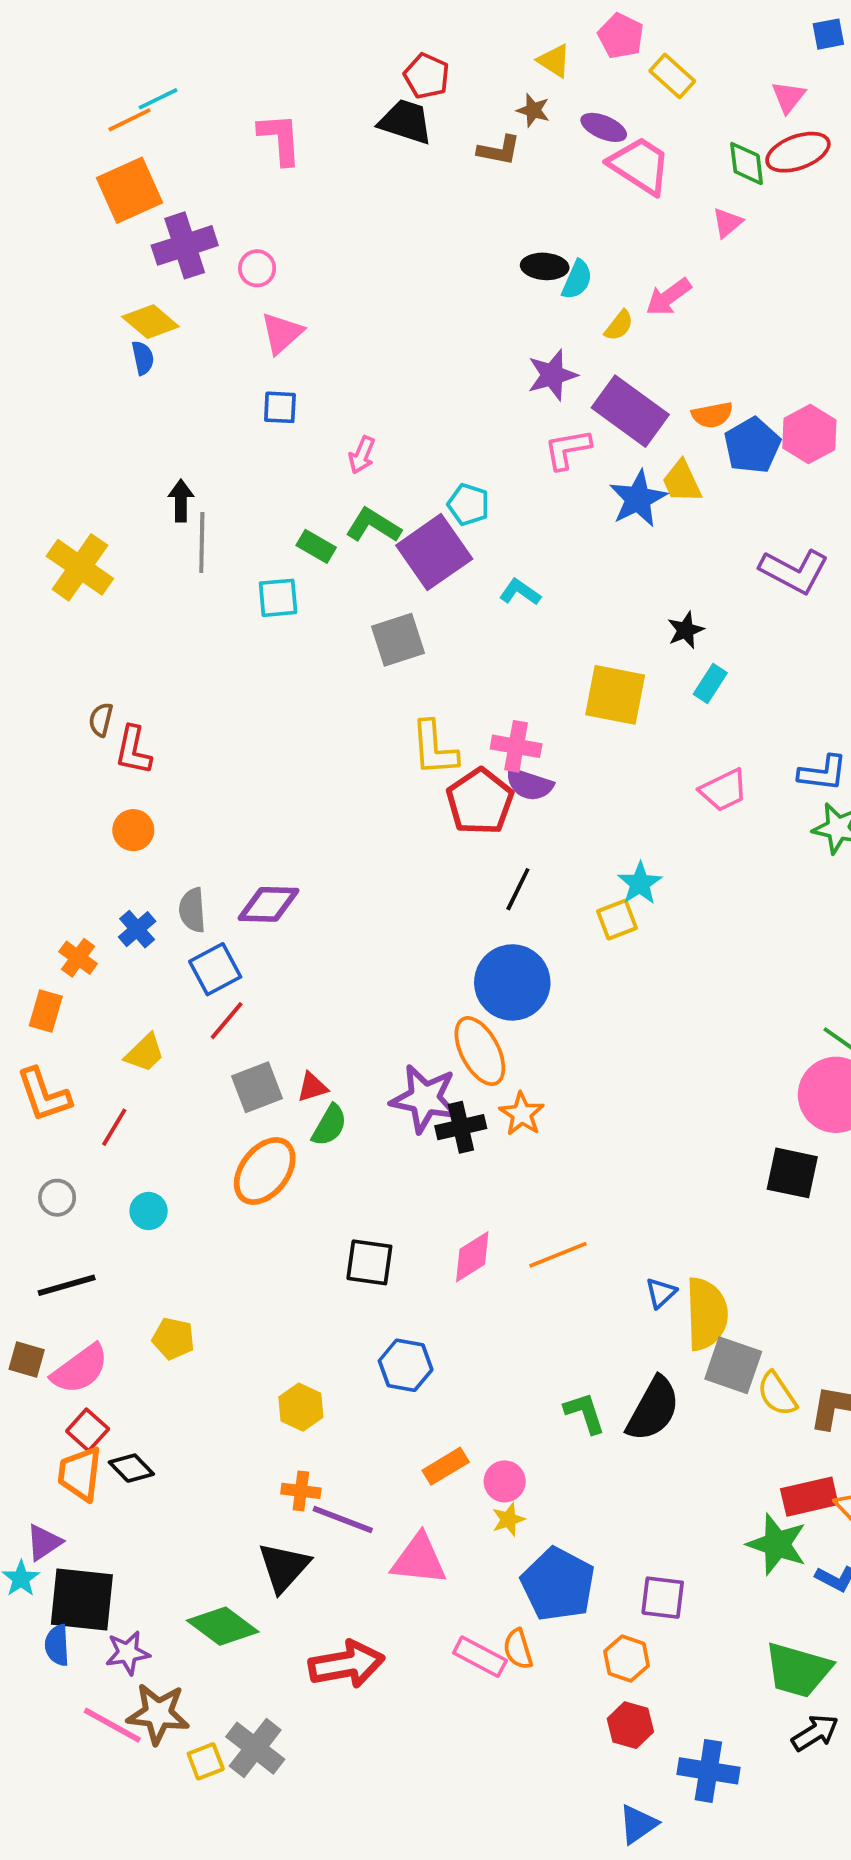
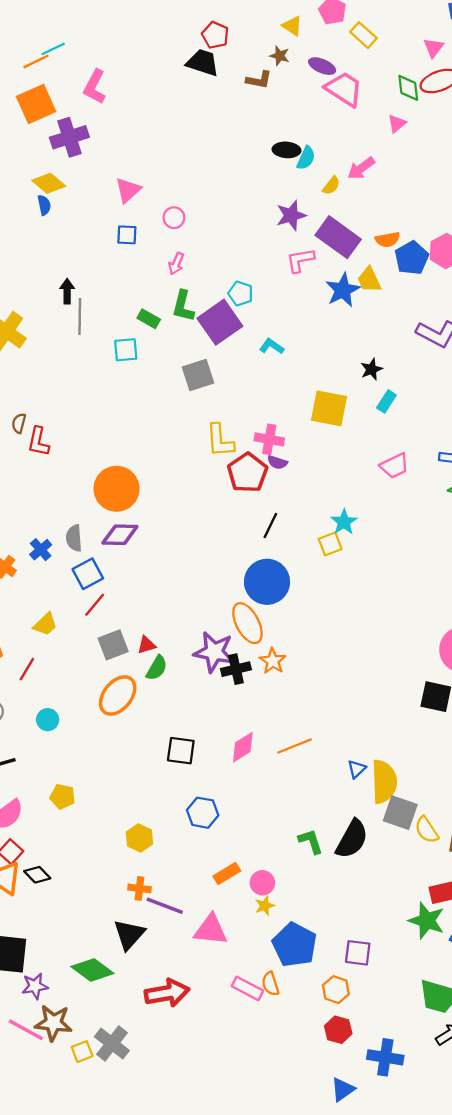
pink L-shape: (280, 139) -> (95, 87), moved, turned -148
pink circle: (257, 268) -> (174, 218), moved
green L-shape: (373, 525) -> (183, 306), turned -108
purple semicircle: (529, 784) -> (277, 462), size x0.7
orange circle: (133, 830) -> (117, 489), moved, size x1.8

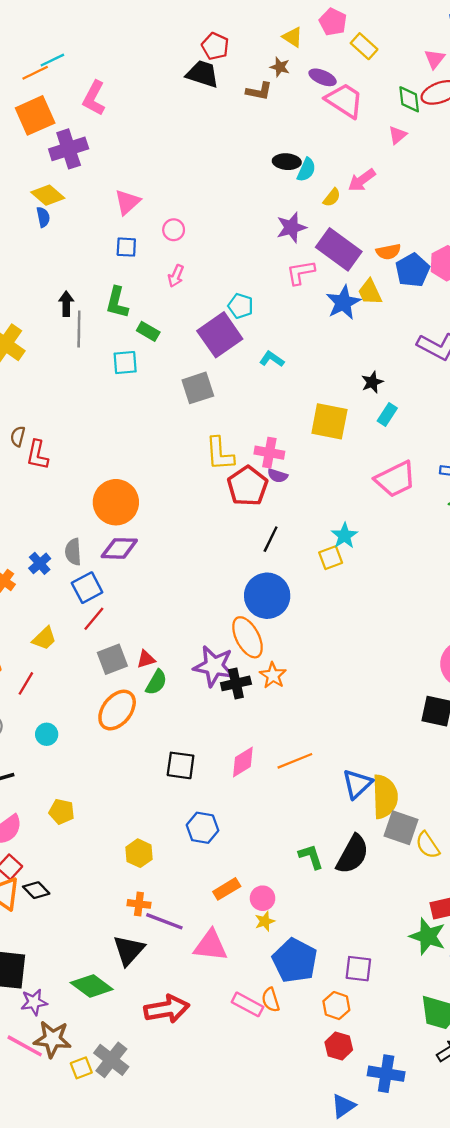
green L-shape: (183, 306) -> (117, 302), moved
pink trapezoid: (394, 466) -> (395, 479), size x1.4
blue triangle: (357, 769) -> (357, 784), size x1.6

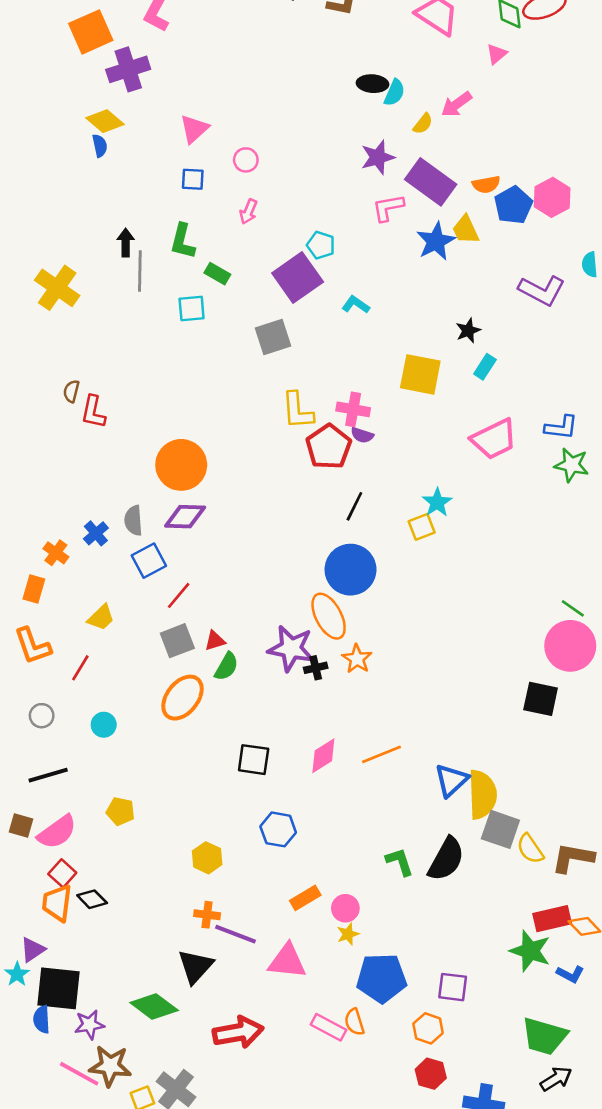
red line: (94, 619) -> (179, 595), moved
black cross: (236, 683) -> (316, 668), size x0.7
blue pentagon: (295, 961) -> (382, 978), turned -30

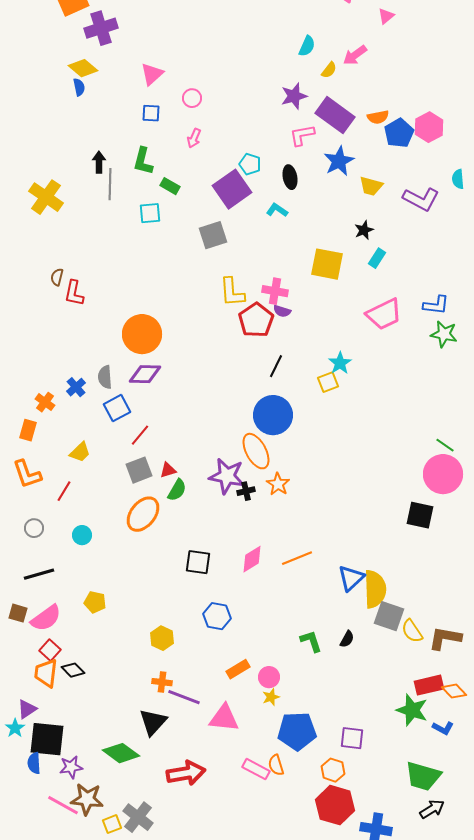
black ellipse: (373, 84) -> (290, 177), moved, turned 75
yellow trapezoid: (466, 230) -> (371, 186), moved, turned -50
black semicircle: (446, 859) -> (347, 639), size x0.5
red hexagon: (431, 1074) -> (335, 805), size x1.6

